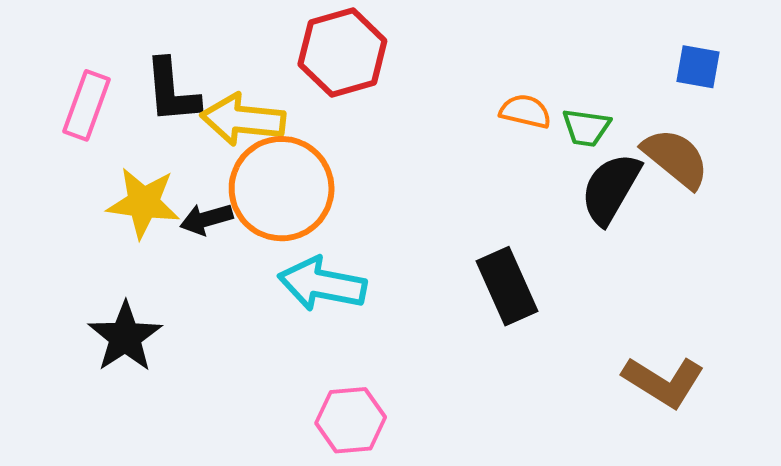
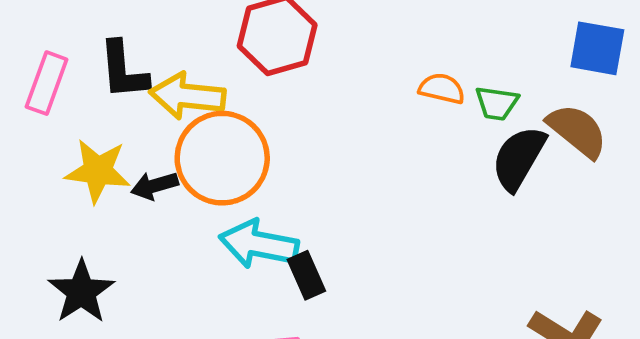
blue square: (698, 67) -> (597, 48), size x1.4
black rectangle: (507, 286) -> (306, 275), moved, size x0.7

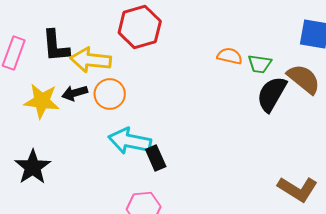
orange circle: (222, 158) -> (110, 94), size x0.6
black arrow: (154, 186) -> (75, 93), moved

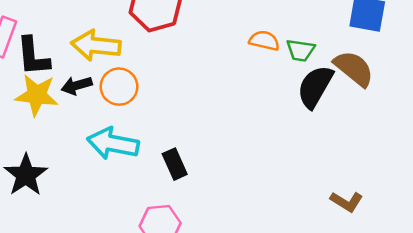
black L-shape: (56, 46) -> (33, 56), moved
cyan arrow: (130, 141) -> (113, 143), moved
brown L-shape: (298, 189) -> (347, 202), size x0.7

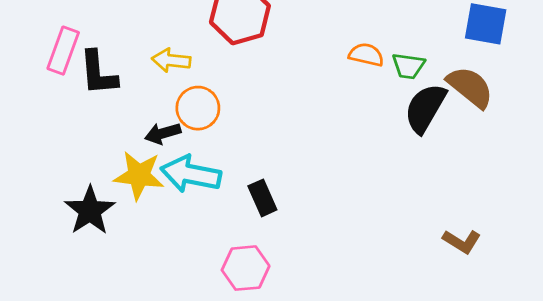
yellow arrow: (96, 45) -> (171, 60), size x0.7
black arrow: (77, 85) -> (163, 133), moved
yellow star: (37, 95) -> (139, 175), moved

